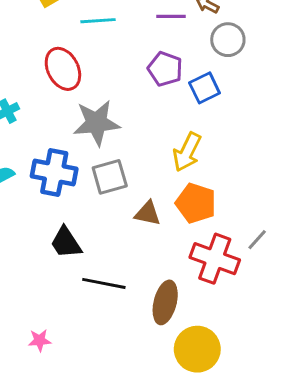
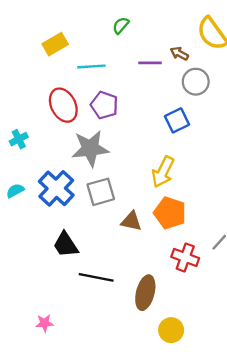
purple pentagon: (165, 69) -> (104, 105), moved
blue cross: (54, 173) -> (56, 188), turned 32
red cross: (215, 259) -> (185, 257), size x0.7
yellow circle: (197, 349) -> (171, 330), size x0.7

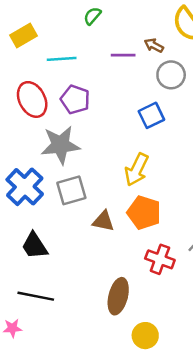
black line: (96, 277) -> (36, 296), moved

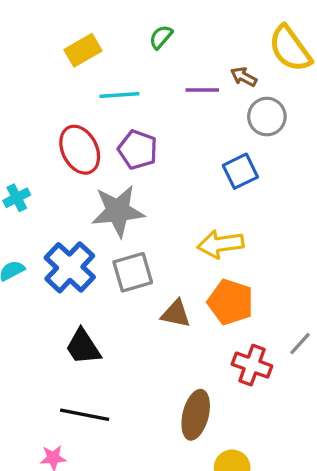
yellow rectangle: (24, 36) -> (83, 50), moved
yellow arrow: (137, 170) -> (221, 244), turned 56

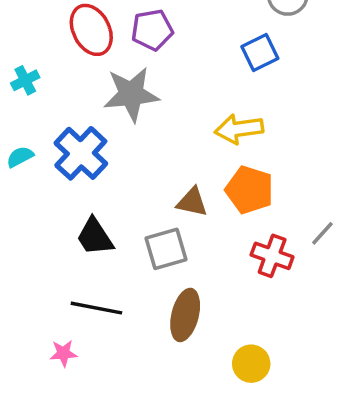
purple pentagon: (138, 150) -> (152, 30), turned -30
gray square: (133, 272) -> (166, 249), moved
brown ellipse: (196, 415) -> (185, 315), moved

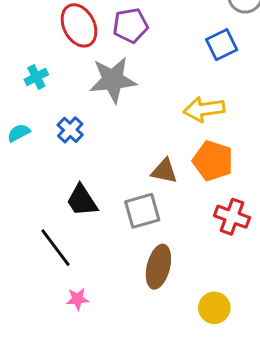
cyan cross: (25, 80) -> (36, 77), moved
blue cross: (81, 153) -> (70, 130), size x0.6
black line: (96, 308) -> (55, 248), moved, turned 42
pink star: (63, 353) -> (78, 299), moved

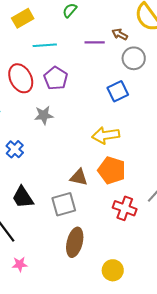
purple pentagon: (130, 25) -> (56, 78), turned -30
gray star: (113, 80) -> (44, 115), size x0.6

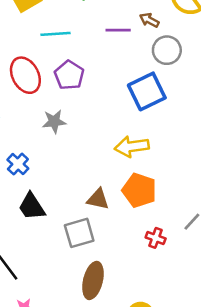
blue square: (118, 91) -> (147, 91), size x1.4
black trapezoid: (23, 197) -> (32, 207), moved
red cross: (125, 208) -> (156, 238), size x0.7

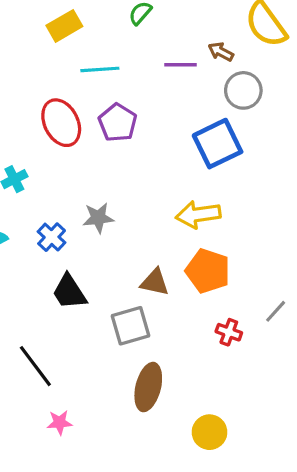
gray star: (54, 122) -> (98, 218), moved

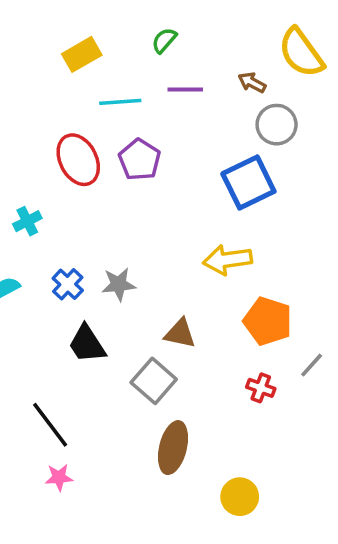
purple line: (180, 65) -> (185, 90), moved
gray star: (98, 218) -> (119, 284), moved
orange pentagon: (208, 271) -> (268, 321), moved
gray square: (131, 326) -> (154, 381), turned -33
pink star: (60, 422) -> (59, 477), moved

